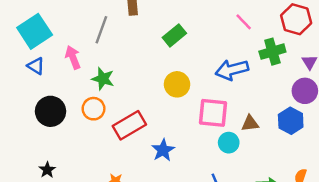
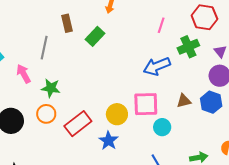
pink line: (244, 22) -> (161, 25), turned 70
green rectangle: (174, 35) -> (95, 36), moved
yellow circle: (177, 84) -> (117, 114), moved
brown triangle: (250, 123) -> (184, 101), moved

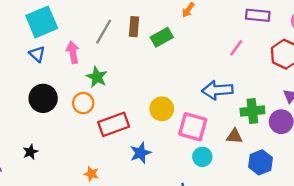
brown rectangle: (67, 23) -> (134, 27), moved
green cross: (188, 47) -> (252, 111), moved
blue hexagon: (211, 102) -> (260, 162), moved
yellow circle: (117, 114) -> (162, 109), moved

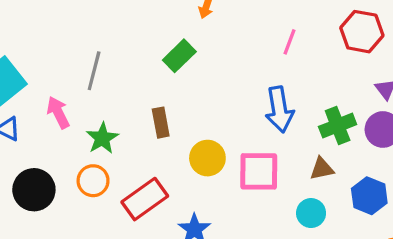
brown rectangle: (134, 27) -> (161, 123), moved
green star: (97, 77) -> (102, 138), turned 30
blue arrow: (217, 90) -> (279, 109), turned -80
cyan circle: (202, 157) -> (311, 213), moved

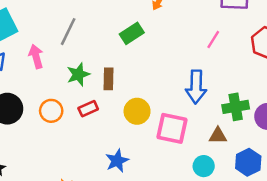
green star: (102, 138) -> (78, 74), moved
red rectangle: (145, 199) -> (88, 109), moved, size x0.6

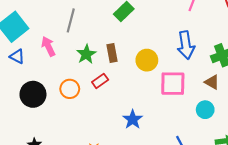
yellow circle: (137, 111) -> (147, 60), moved
brown triangle: (218, 136) -> (212, 82), turned 42

